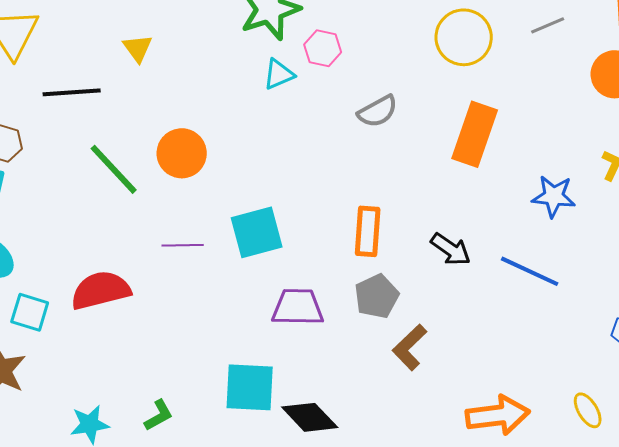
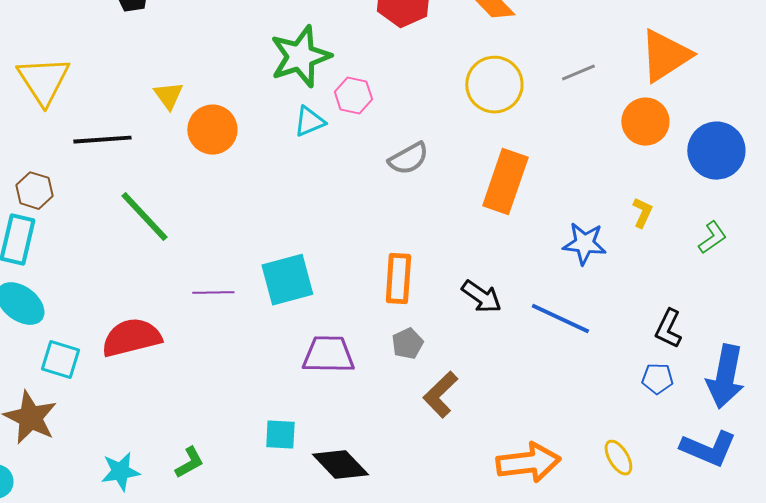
orange circle: (182, 153) -> (212, 130), moved
gray pentagon: (377, 296) -> (407, 344), size x0.7
cyan square: (250, 387) -> (280, 435), size x0.6

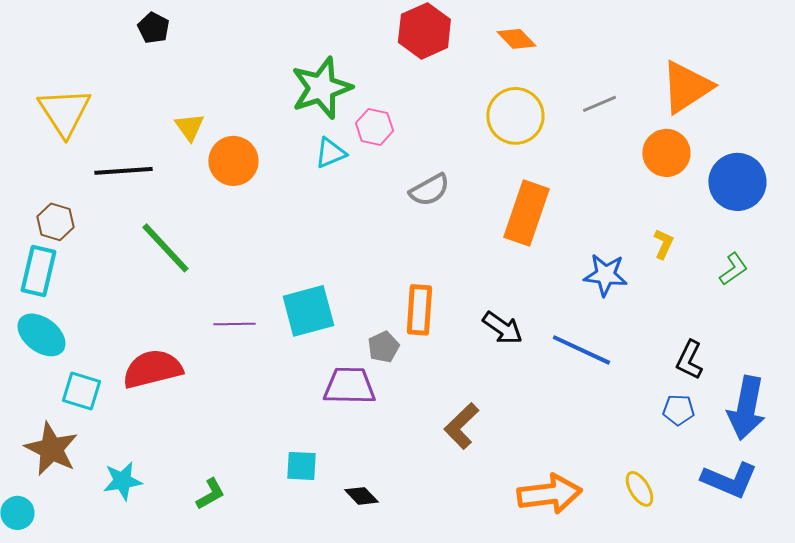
gray pentagon: (407, 344) -> (383, 347), moved
black diamond: (340, 465) -> (361, 496), size x0.6
cyan star: (120, 472) -> (122, 481), moved

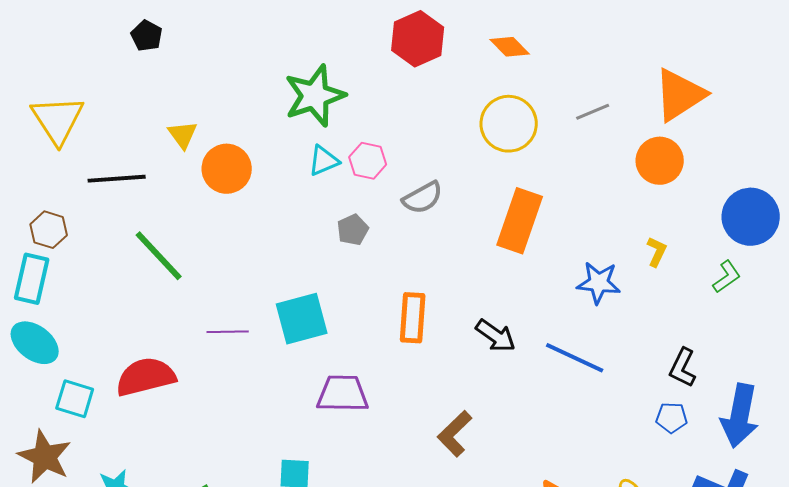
pink hexagon: (374, 127) -> (368, 161), moved
blue circle: (737, 182) -> (751, 217), moved
gray pentagon: (383, 347) -> (353, 230), moved

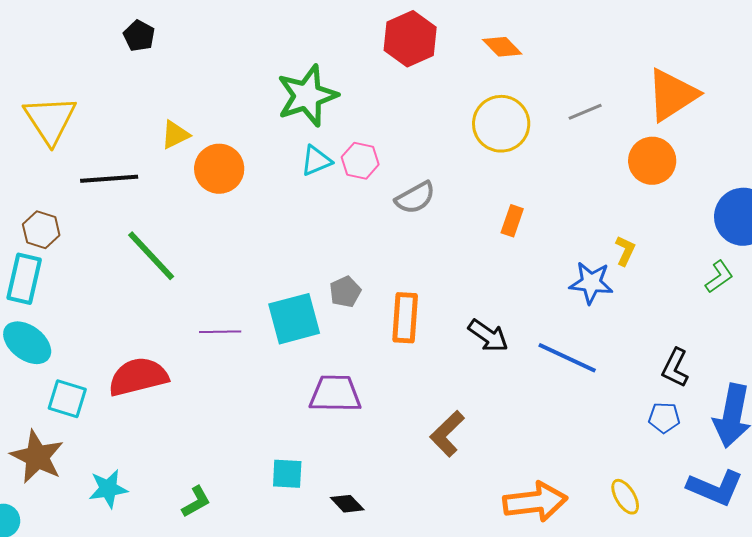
yellow triangle: (183, 135) -> (175, 135), turned 40
orange rectangle: (520, 221) -> (512, 221), size x0.5
gray pentagon: (353, 230) -> (345, 292), moved
yellow L-shape: (657, 252) -> (625, 251), moved

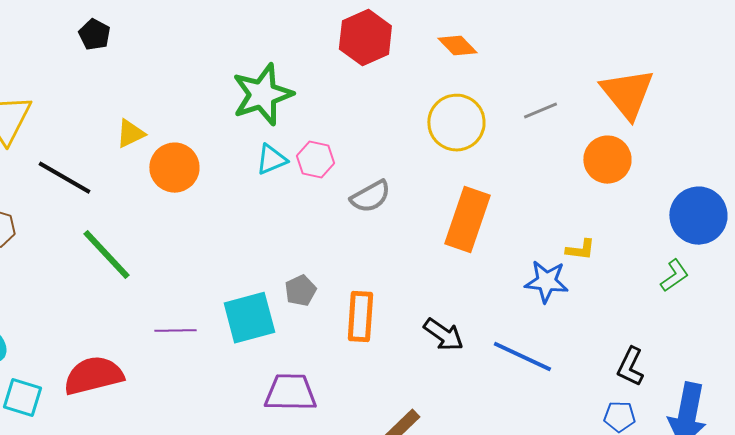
orange triangle: (672, 95) -> (627, 94), turned -36
black line: (109, 179) -> (64, 178), turned 34
orange rectangle: (512, 221) -> (467, 220), size x2.0
yellow L-shape: (625, 251) -> (580, 250), turned 72

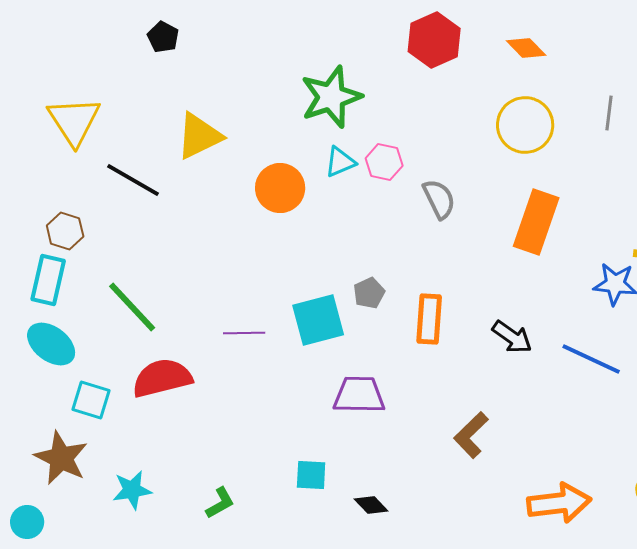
gray line: (540, 111) -> (609, 113), turned -60
yellow triangle: (130, 134) -> (199, 136), size x1.6
orange circle: (174, 168) -> (280, 188), moved
gray semicircle: (370, 197) -> (439, 199), turned -87
green line: (106, 255) -> (132, 307), moved

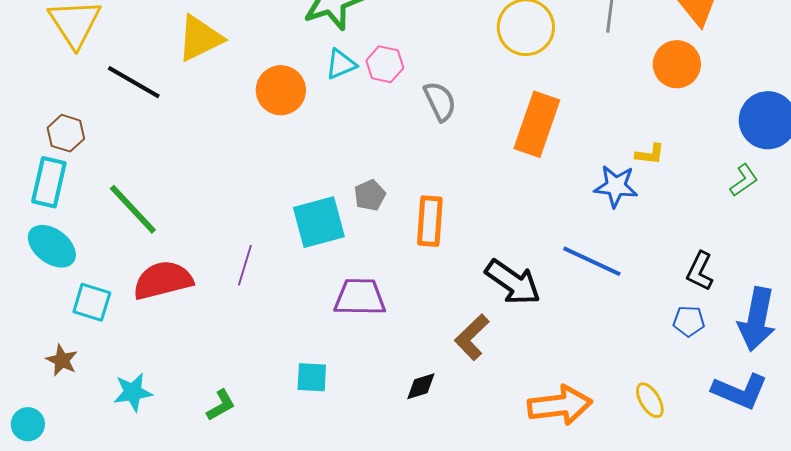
purple line: (244, 333) -> (245, 265), moved, turned -72
black arrow: (512, 337) -> (513, 282), moved, size x1.4
brown star: (61, 458) -> (62, 360), size x0.6
black diamond: (371, 505) -> (421, 386), moved, turned -64

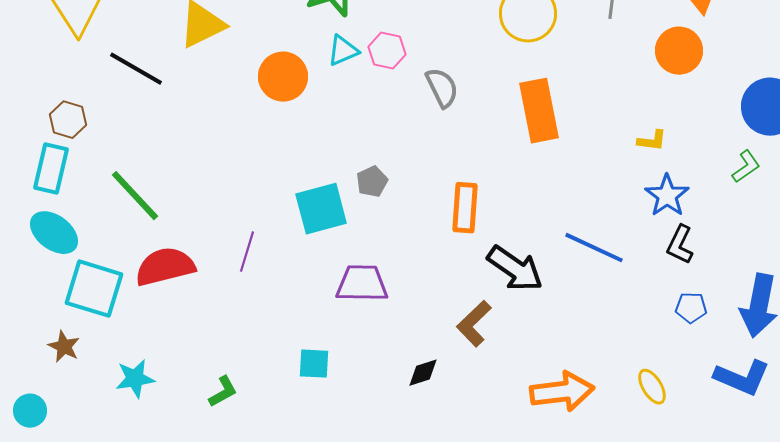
orange rectangle: (537, 124) -> (539, 111), turned -30
blue star: (616, 186) -> (667, 196), moved, turned 30
orange rectangle: (430, 221) -> (465, 208), moved
black L-shape: (700, 271) -> (680, 245), moved
cyan square: (92, 302) -> (94, 289), size x1.5

